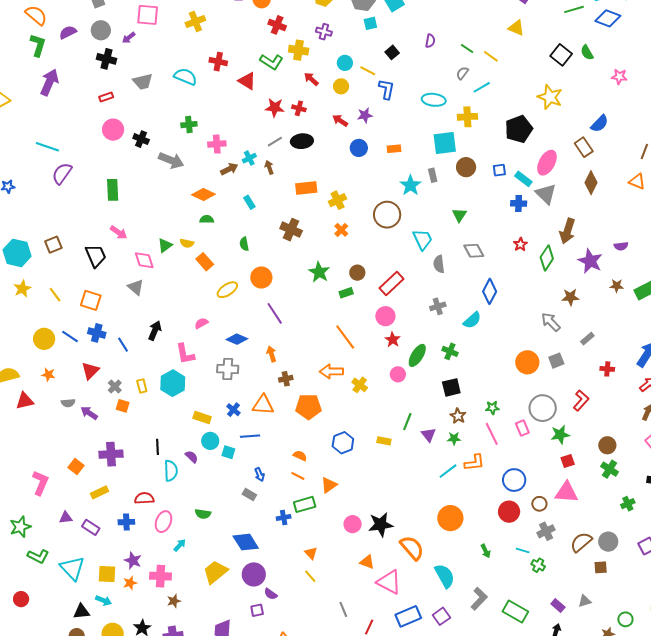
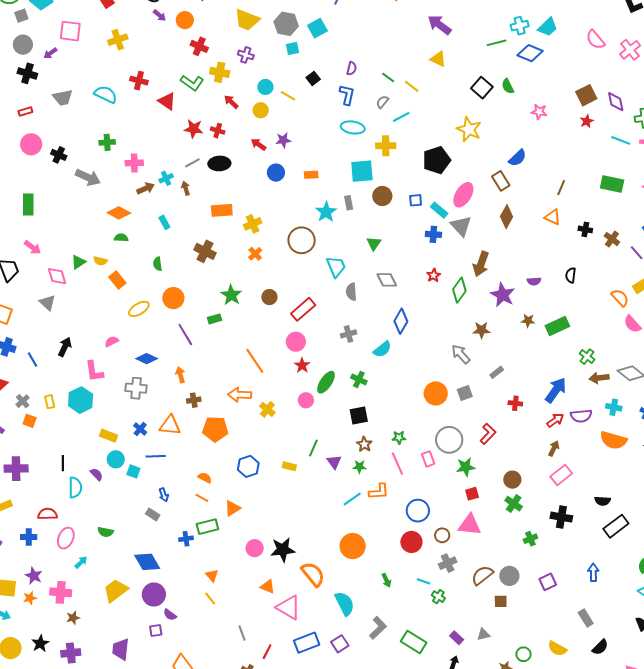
blue L-shape: (386, 89) -> (347, 95), moved
green rectangle: (346, 293) -> (215, 319), moved

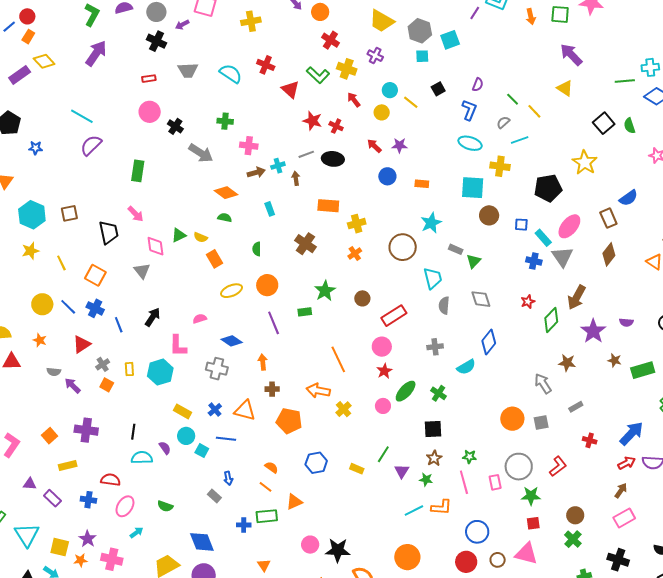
gray rectangle: (349, 203) -> (456, 249), moved, turned -64
cyan semicircle: (75, 487) -> (142, 458), turned -100

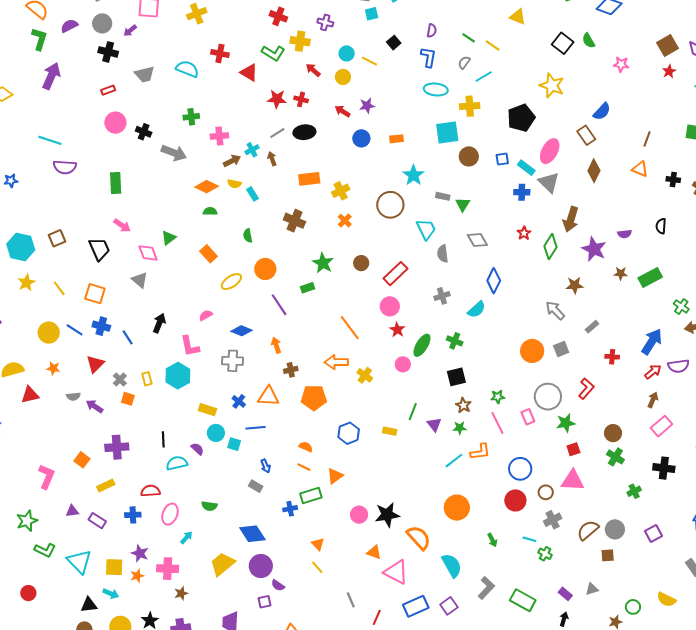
purple semicircle: (91, 145) -> (65, 167), turned -120
yellow semicircle: (201, 237) -> (234, 184), moved

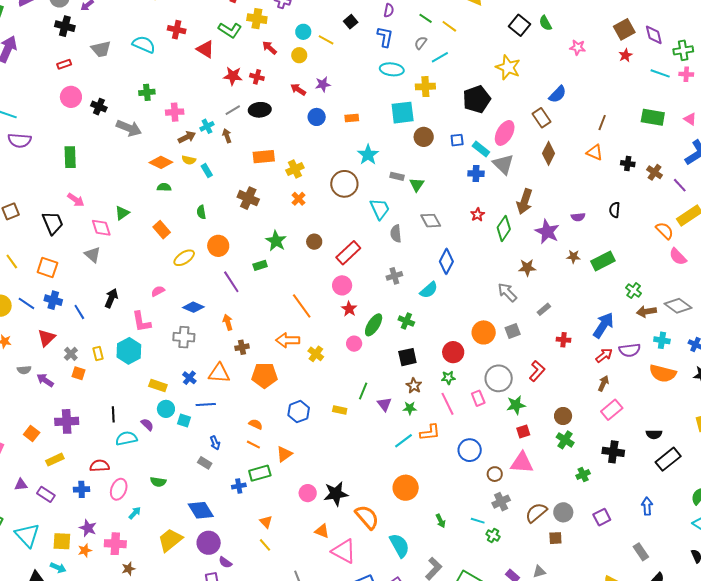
red circle: (515, 500) -> (453, 352), moved

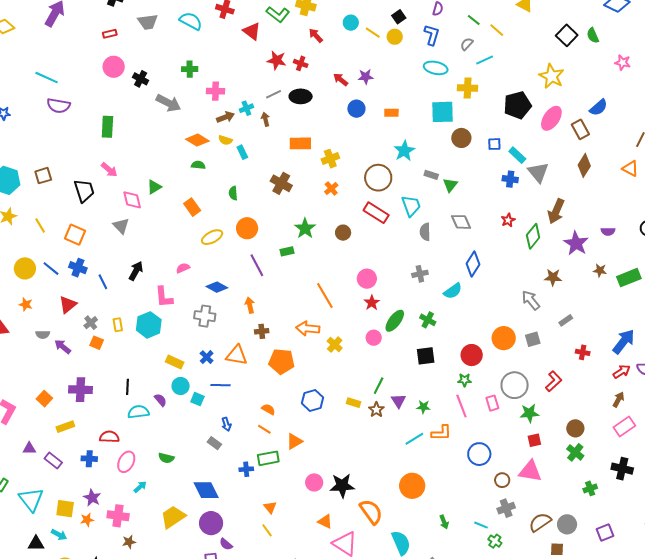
yellow circle: (299, 55) -> (395, 37), moved
pink ellipse: (505, 133) -> (551, 118), moved
red rectangle: (348, 253) -> (376, 213), moved, turned 70
brown star: (414, 386) -> (376, 410), moved

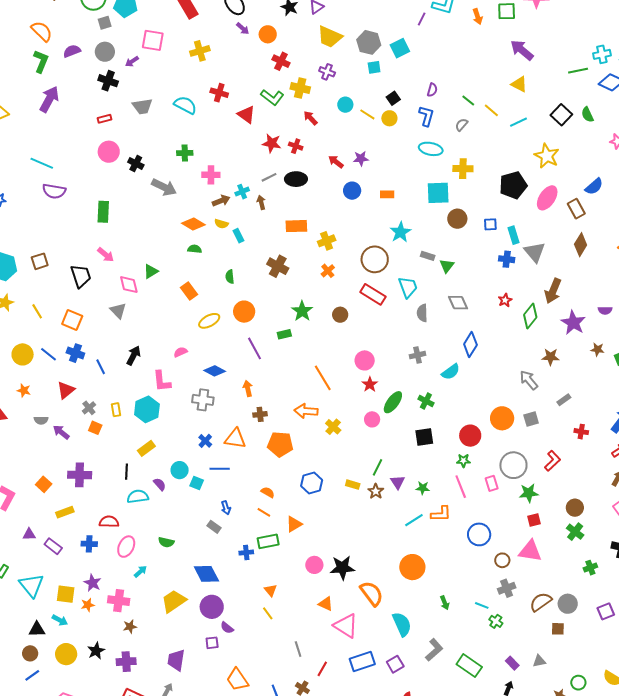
cyan line: (485, 60) -> (518, 122), moved
cyan rectangle: (517, 155) -> (513, 235), turned 30
yellow rectangle: (175, 362) -> (146, 448), moved, turned -60

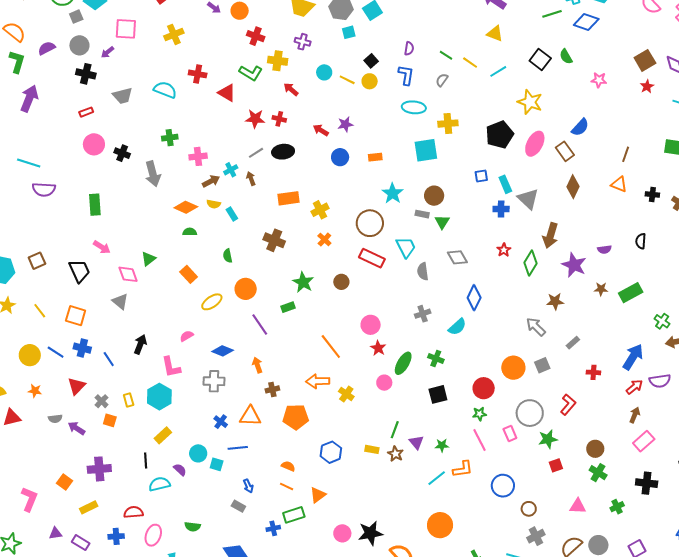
gray arrow: (164, 187) -> (153, 174), turned 55
brown circle: (457, 219) -> (434, 196), moved
pink triangle: (530, 551) -> (578, 506), moved, size x0.7

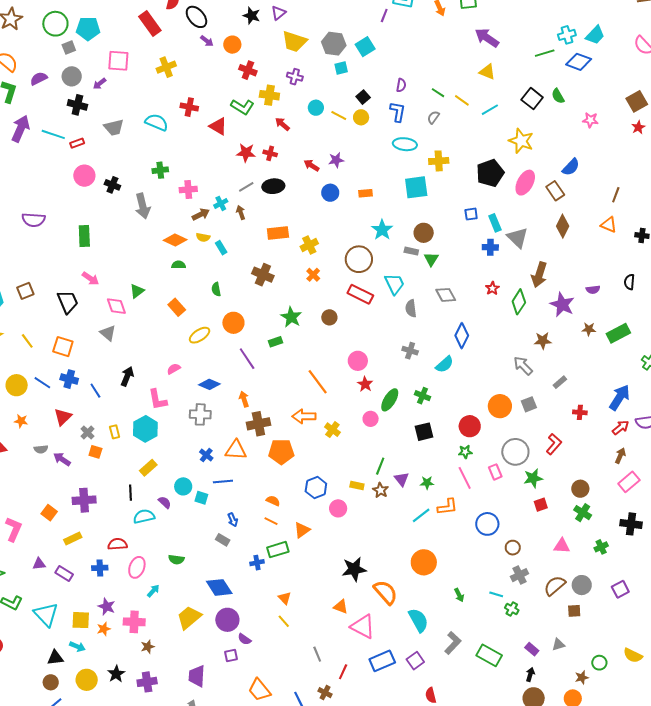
cyan line: (29, 163) -> (53, 134), moved
gray cross: (423, 314) -> (410, 351), turned 35
brown cross: (272, 389) -> (258, 424), size x1.6
pink circle: (342, 533) -> (338, 508), moved

